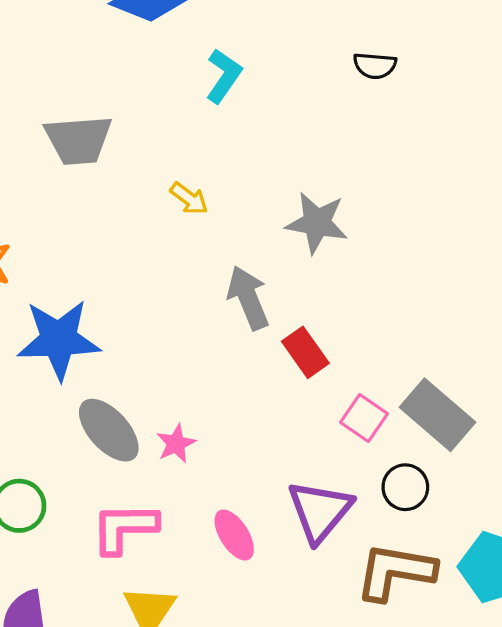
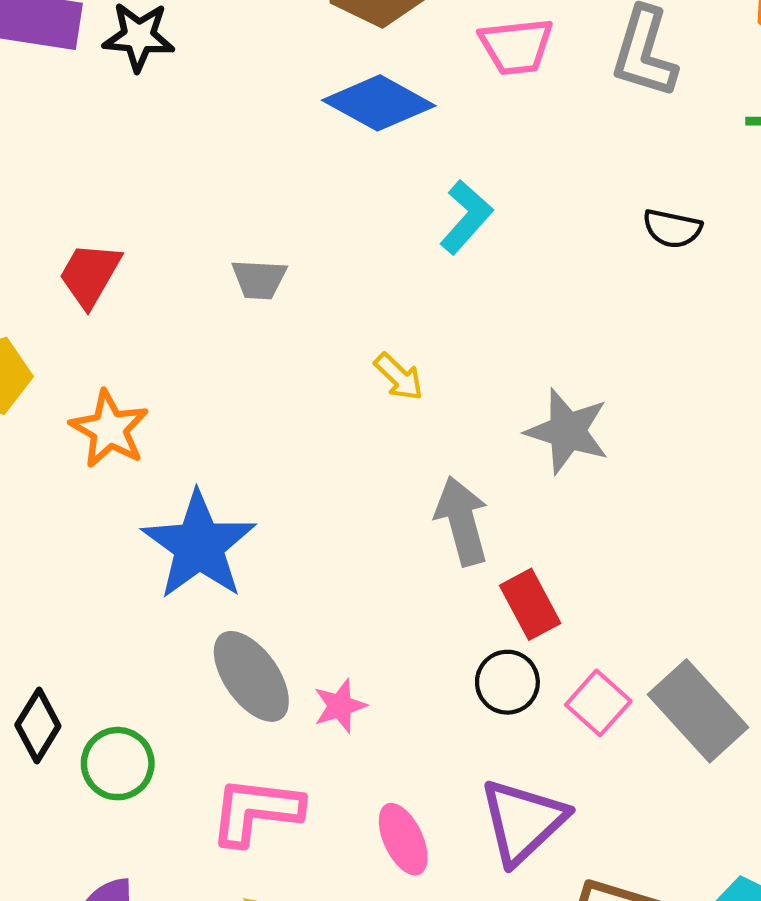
gray trapezoid: (78, 140) -> (259, 279), size x0.6
blue star: (59, 339) -> (199, 545), turned 30
black circle: (405, 487) -> (507, 682), moved

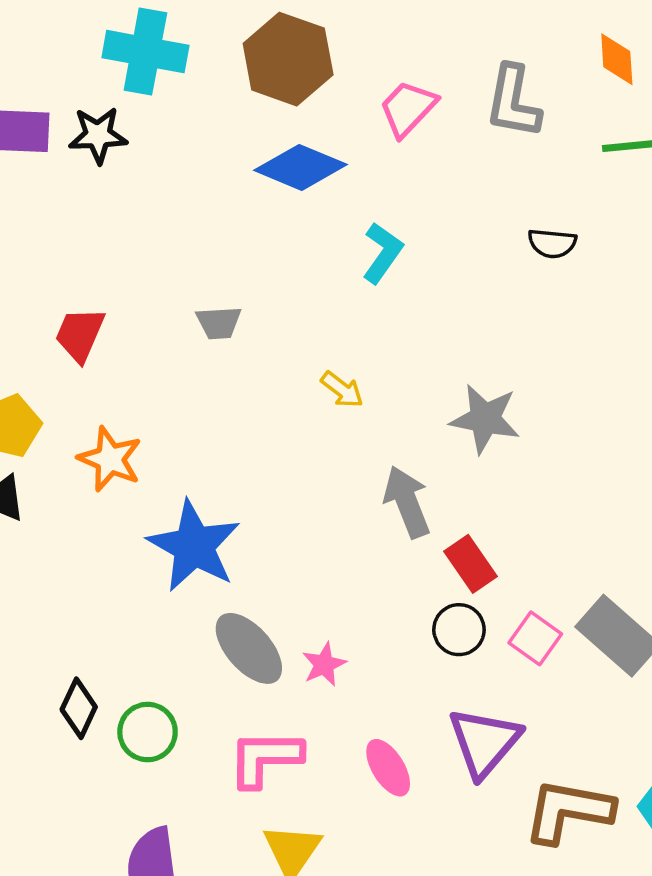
pink trapezoid: (516, 46) -> (408, 108), turned 146

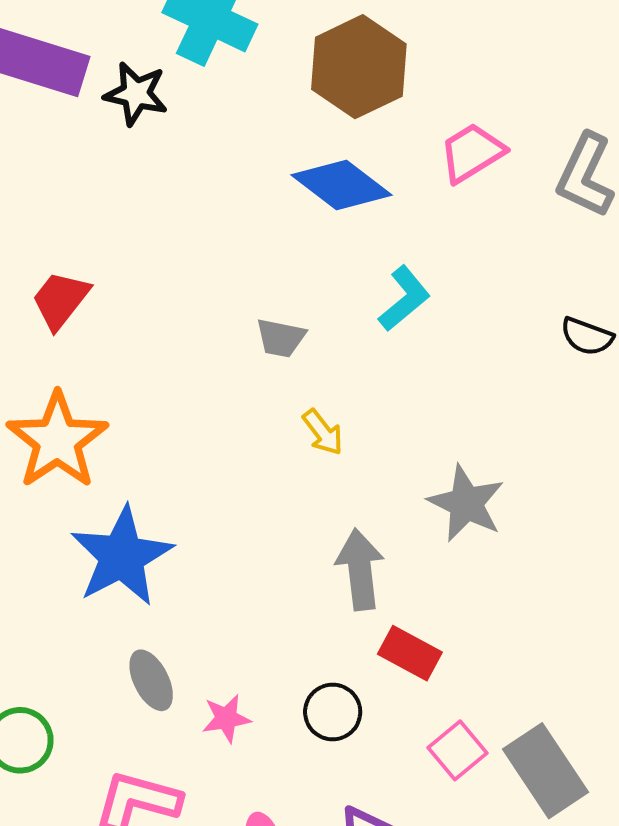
gray trapezoid: (219, 323) -> (281, 338), moved
orange star: (110, 459) -> (57, 440), size x1.4
red rectangle: (470, 564) -> (410, 653), turned -42
black circle: (459, 630) -> (333, 712), moved
gray ellipse: (249, 648) -> (151, 680), size x0.7

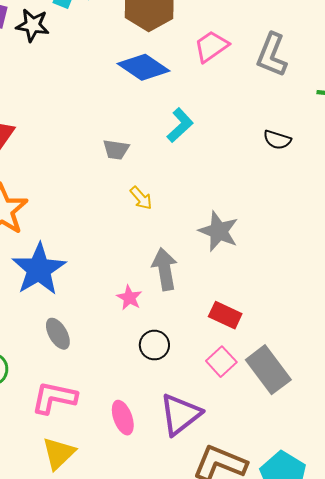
red rectangle: (410, 653) -> (225, 315), moved
pink star: (226, 718) -> (129, 298), moved, turned -30

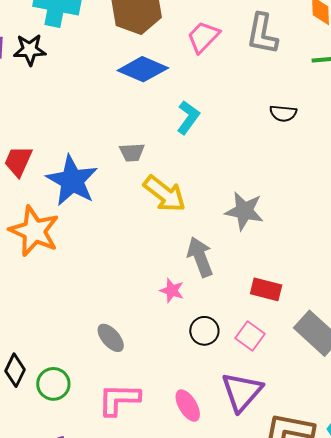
yellow arrow: (141, 198) -> (165, 194), size x1.8
blue star: (39, 269) -> (72, 181), moved
pink square: (221, 362) -> (250, 336), moved

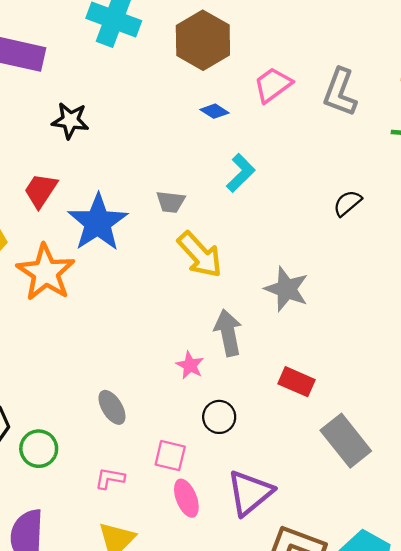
black star: (30, 50) -> (70, 121), moved
blue diamond: (143, 69) -> (215, 111), moved, size x0.5
black semicircle: (283, 113) -> (347, 203), moved, turned 124
pink square: (250, 336) -> (170, 456), moved, turned -32
pink L-shape: (119, 399) -> (110, 478), size x0.6

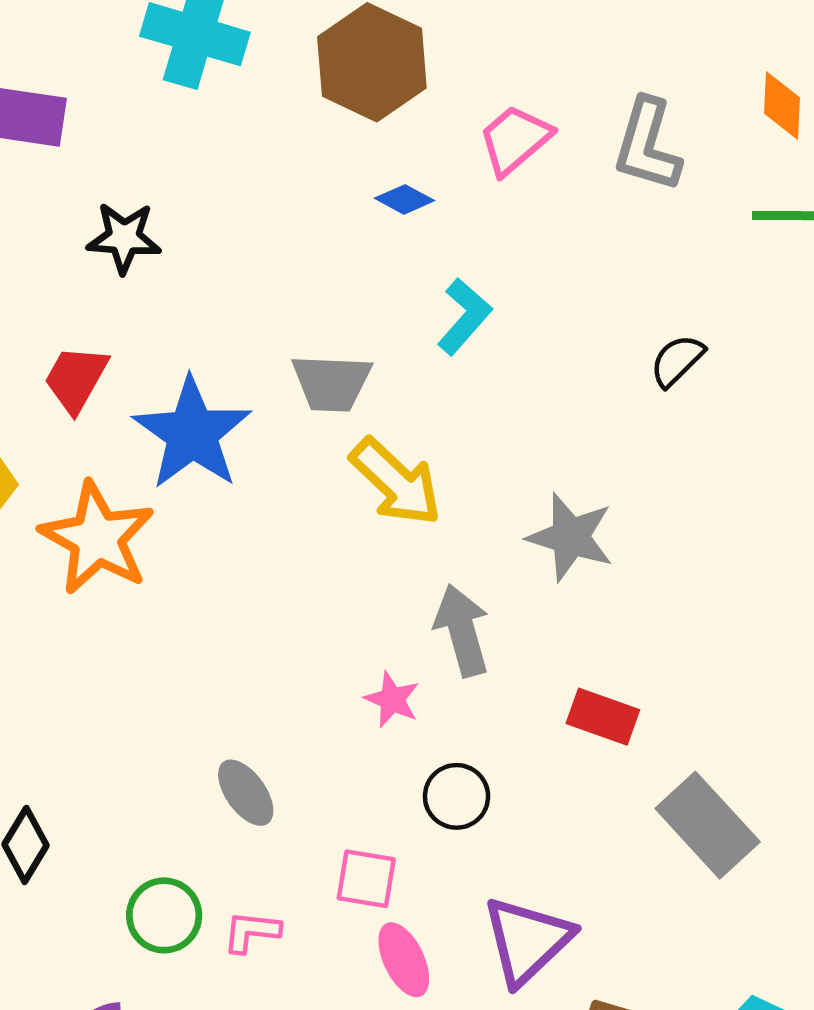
gray trapezoid: (171, 202) -> (332, 383), size x1.4
green circle: (39, 449) -> (164, 915), moved

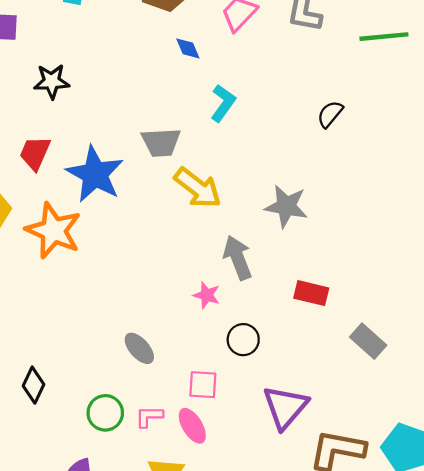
blue diamond: (405, 199) -> (188, 48), turned 44
gray rectangle: (708, 825) -> (368, 341), size x0.7
pink ellipse: (404, 960) -> (192, 426), moved

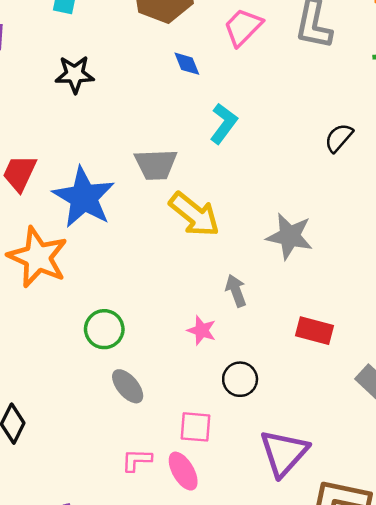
black star: (52, 81) -> (75, 74), moved
gray arrow: (238, 258) -> (236, 291), size x0.7
green circle: (105, 413) -> (104, 329), moved

